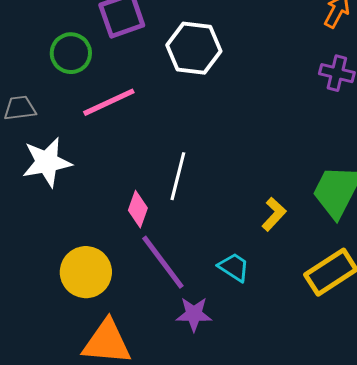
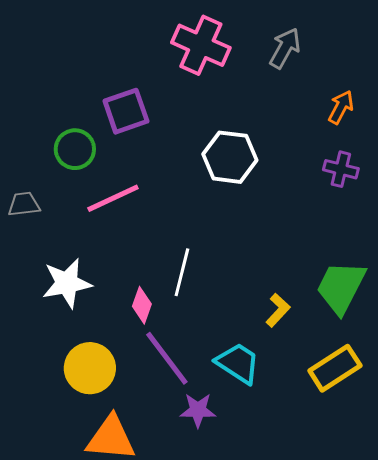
white hexagon: (194, 48) -> (230, 157), moved
white star: (47, 162) -> (67, 283), moved
cyan trapezoid: (234, 267) -> (238, 363), size x1.4

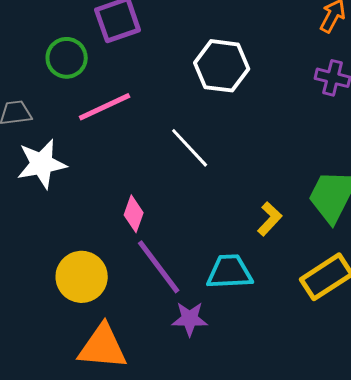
white line: (182, 272) -> (190, 148), moved, turned -57
white star: (67, 283) -> (42, 164), moved
cyan trapezoid: (238, 363) -> (230, 272), turned -36

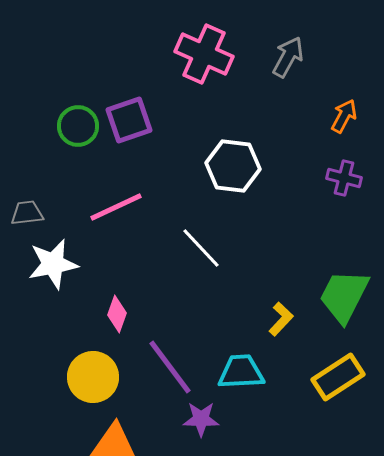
green circle: (67, 58) -> (78, 126), moved
pink diamond: (134, 214) -> (117, 314), moved

